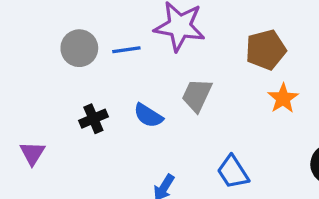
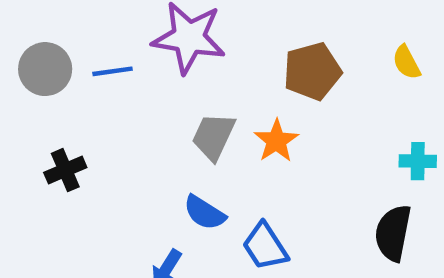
orange star: (283, 98) -> (276, 141), moved
blue semicircle: (148, 116) -> (204, 213), moved

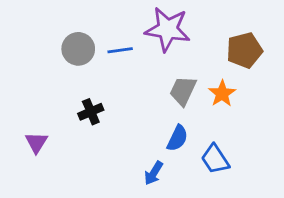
blue semicircle: (204, 213) -> (177, 138), turned -96

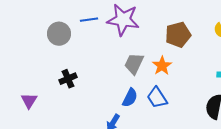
blue line: (120, 50) -> (89, 20), moved
blue trapezoid: (215, 159) -> (157, 98), moved

